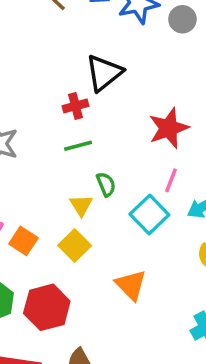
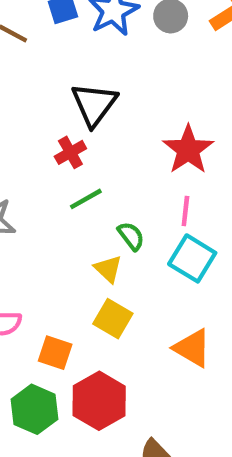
pink line: (171, 180) -> (185, 211), moved
orange square: (23, 241) -> (55, 353), moved

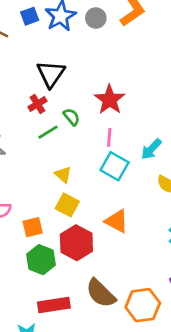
green semicircle: (131, 236) -> (72, 117), moved
orange square: (55, 353) -> (33, 227), turned -30
red hexagon: (99, 401) -> (76, 243), moved
green hexagon: (34, 409) -> (41, 260), moved

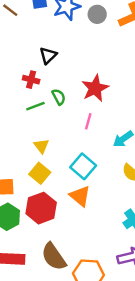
black triangle: (51, 74) -> (48, 56), size x0.7
red cross: (37, 104) -> (31, 80), turned 35
cyan square: (115, 166) -> (83, 166), moved

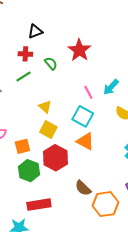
black triangle: (48, 56) -> (35, 31), turned 35
green line: (35, 106) -> (23, 76), moved
pink line: (88, 121) -> (88, 92), moved, turned -32
brown semicircle: (54, 257) -> (83, 188), moved, size x0.7

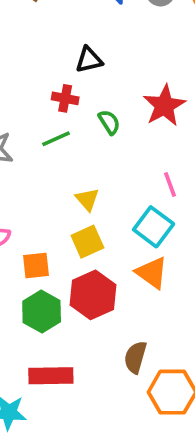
yellow square: (48, 129) -> (87, 242), turned 30
brown semicircle: (83, 188) -> (135, 357), turned 54

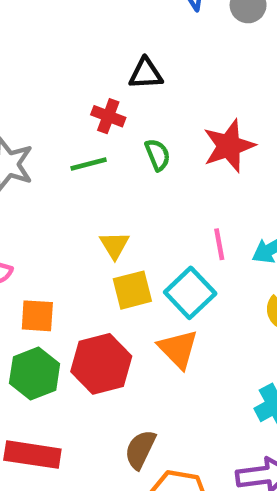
yellow square: (87, 242) -> (132, 290), moved

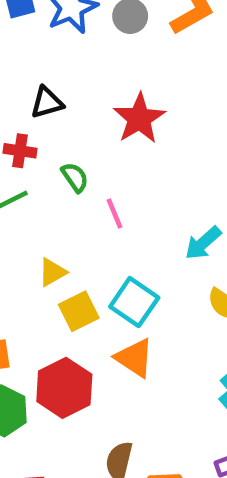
red star: (229, 146) -> (139, 118), moved
pink line: (219, 244) -> (115, 213), moved
yellow triangle: (114, 245) -> (52, 272), turned 44

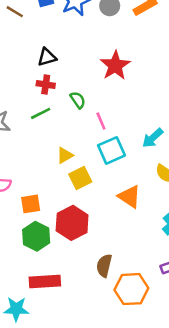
black triangle: (47, 103) -> (47, 57), moved
cyan square: (134, 302) -> (112, 150), moved, turned 32
orange triangle: (134, 358) -> (129, 197), moved

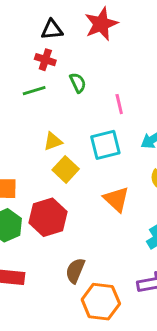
red star: (115, 65) -> (101, 24), moved
pink line: (101, 121) -> (119, 104), moved
yellow square: (80, 178) -> (66, 169), turned -30

